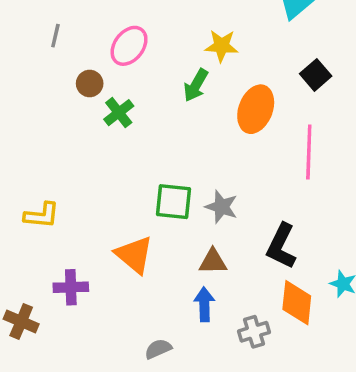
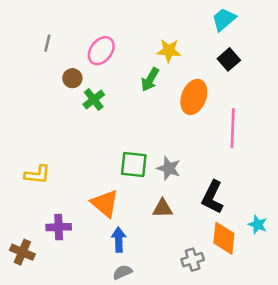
black square: (316, 75) -> (229, 59), moved
blue arrow: (204, 304) -> (119, 240), moved

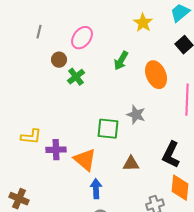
yellow star: (169, 51) -> (143, 23), moved, turned 30
orange ellipse: (194, 97) -> (156, 75), turned -44
gray star: (169, 168) -> (136, 115), moved
purple cross: (59, 227) -> (56, 150), moved

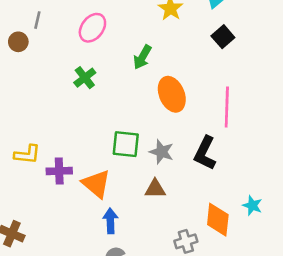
brown circle: (59, 60) -> (18, 42), moved
orange ellipse: (156, 75) -> (172, 94), moved
gray star: (136, 115) -> (162, 152), moved
black L-shape: (171, 155) -> (205, 153), moved

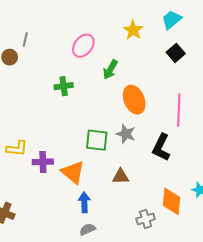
pink ellipse: (92, 28) -> (83, 46), moved
green cross: (85, 78) -> (64, 86), turned 30
gray star: (162, 152) -> (126, 134), moved

